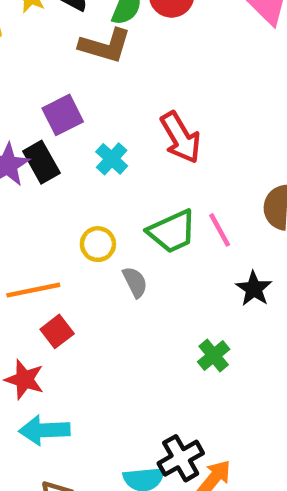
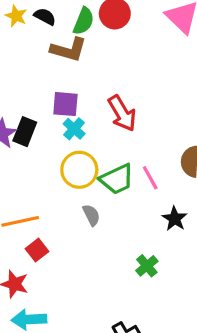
purple square: (63, 115) -> (65, 104), moved, turned 32
black rectangle: (41, 162) -> (25, 132), turned 52
yellow circle: (98, 244) -> (79, 170), moved, size x1.5

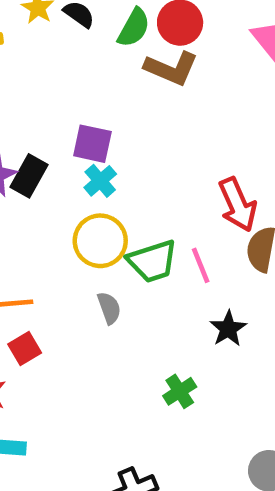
brown L-shape: (69, 50) -> (171, 68), moved
red arrow: (122, 113) -> (238, 205), moved

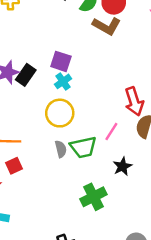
green trapezoid: (152, 261) -> (83, 147), moved
pink line: (201, 265) -> (111, 132), turned 48
green cross: (180, 391) -> (93, 197), size x1.5

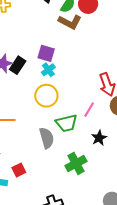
brown L-shape: (107, 26) -> (70, 22), moved
gray semicircle: (61, 149) -> (47, 138), moved, size x1.5
red square: (14, 166) -> (19, 170), moved

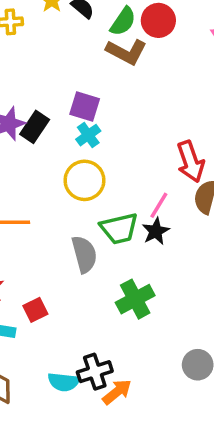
black star: (99, 138) -> (156, 231), moved

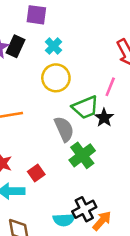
purple square: (85, 106) -> (36, 15), moved
black star: (156, 231) -> (104, 118), moved
green cross: (135, 299) -> (82, 155), moved

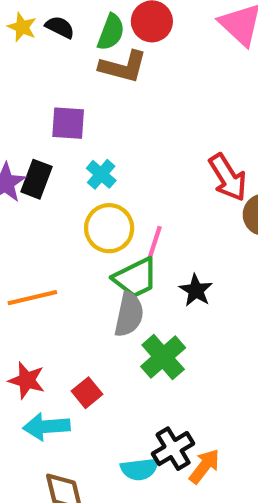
pink line: (110, 87) -> (155, 242), moved
green trapezoid: (85, 107) -> (136, 278), moved
gray semicircle: (64, 129) -> (129, 314), turned 40

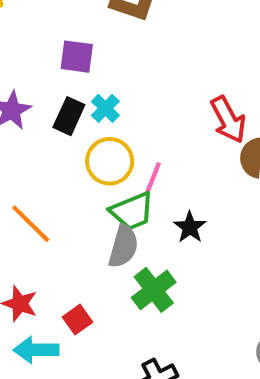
black rectangle: (36, 179) -> (69, 116), moved
orange line: (32, 298) -> (31, 224), turned 54

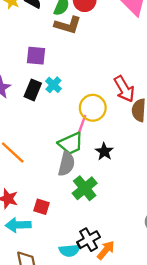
yellow circle: (110, 161) -> (93, 108), moved
red square: (78, 320) -> (41, 207), turned -35

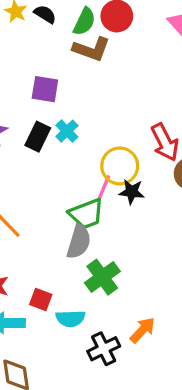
black star: (104, 152) -> (132, 192), moved, turned -30
cyan semicircle: (69, 250) -> (70, 318), moved
orange arrow: (106, 250) -> (142, 330), moved

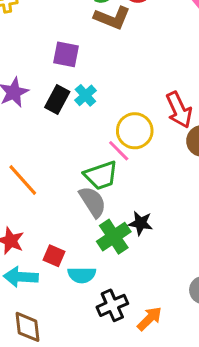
pink line: (104, 187) -> (119, 151), turned -70
black star: (132, 192) -> (141, 223), moved
gray semicircle: (79, 242) -> (93, 202), turned -52
orange arrow: (142, 330) -> (150, 319), moved

